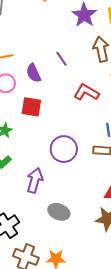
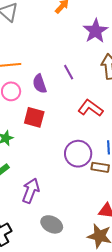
purple circle: (64, 149) -> (78, 154), moved

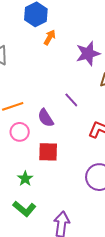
purple star: (96, 31) -> (88, 54), turned 30

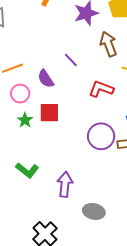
green star: (25, 179) -> (25, 120), moved

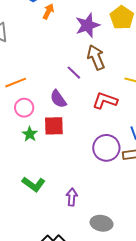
brown arrow: (108, 44) -> (96, 57), moved
purple semicircle: (46, 79) -> (58, 99), moved
purple arrow: (65, 184) -> (72, 197), size x0.7

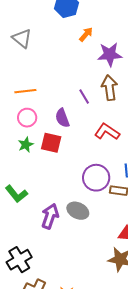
orange arrow: (48, 11) -> (86, 34), moved
purple arrow: (72, 197) -> (50, 216), size x1.4
gray ellipse: (102, 223) -> (78, 211), moved

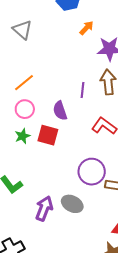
orange line: (25, 91) -> (24, 83), turned -35
purple line: (84, 97) -> (83, 90), turned 35

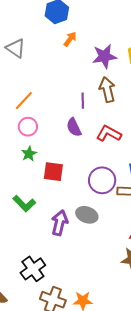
orange arrow: (87, 28) -> (70, 39), moved
purple semicircle: (60, 111) -> (74, 127), moved
red square: (48, 135) -> (53, 172), moved

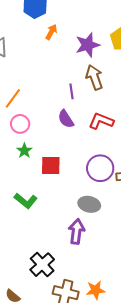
purple arrow: (60, 223) -> (76, 231), moved

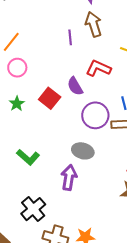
purple semicircle: (66, 119) -> (75, 86), moved
green star: (24, 151) -> (17, 104), moved
red square: (51, 165) -> (50, 98), moved, turned 35
green L-shape: (26, 201) -> (28, 157), moved

